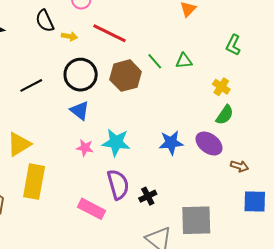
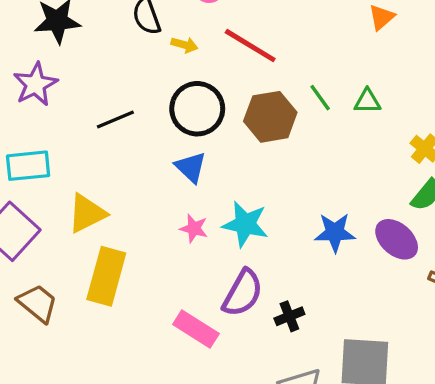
purple semicircle: (118, 184) -> (243, 293), turned 40

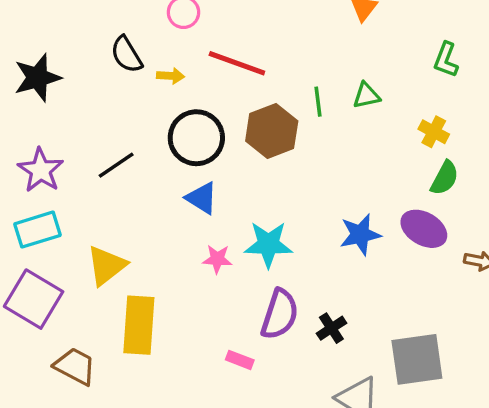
purple star: (35, 84) -> (41, 170), moved
green line: (320, 98) -> (318, 102), turned 40
pink rectangle: (196, 329) -> (240, 360), size x0.6

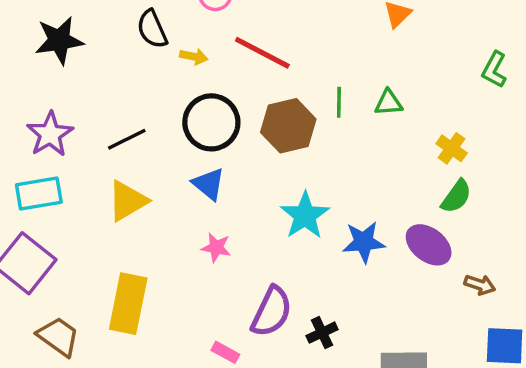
green L-shape: (446, 60) -> (494, 70), moved
cyan star: (268, 244) -> (305, 215), moved, turned 30
yellow triangle: (107, 266) -> (128, 201), moved

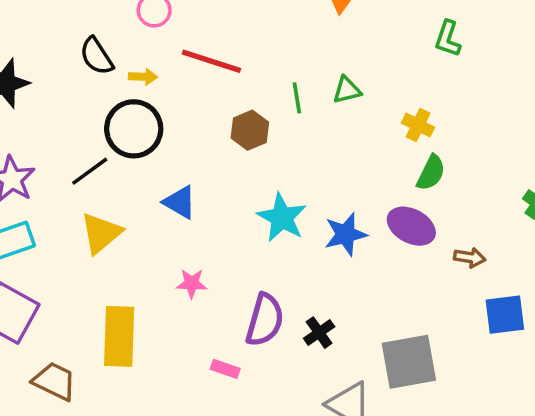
black circle: (211, 122) -> (134, 129), moved
brown hexagon: (288, 126) -> (250, 130), size x0.7
pink star: (216, 248) -> (192, 283), moved

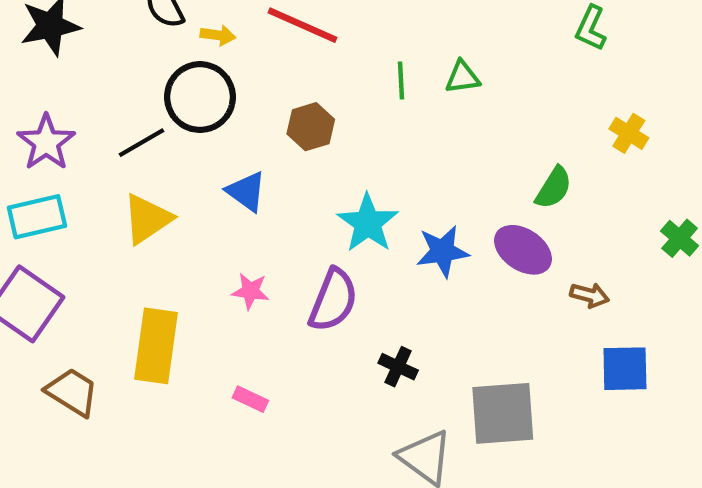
yellow cross: (418, 125) -> (629, 133), moved
brown hexagon: (250, 130) -> (311, 127), moved
purple semicircle: (265, 320) -> (333, 300), moved
black cross: (319, 333) -> (398, 367), turned -36
pink rectangle: (225, 369) -> (250, 399), moved

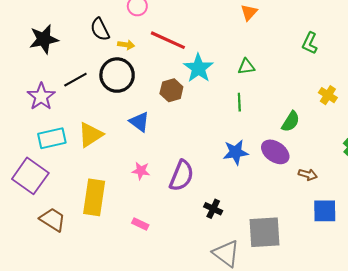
green line: (401, 80) -> (239, 102), moved
black line: (142, 143) -> (75, 80), moved
cyan rectangle: (37, 217) -> (52, 138), moved
cyan star: (368, 223) -> (198, 68), moved

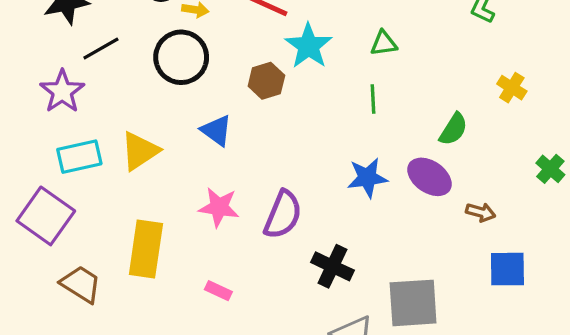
black line: (75, 80) -> (101, 48), moved
pink star: (141, 171) -> (219, 207), size x1.4
black cross: (213, 209) -> (332, 266), size x1.4

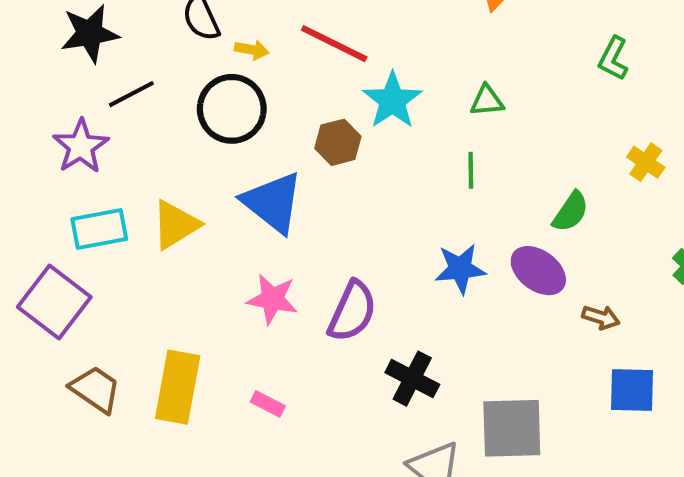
blue triangle: (216, 130) -> (273, 202), size x1.6
yellow rectangle: (146, 249) -> (178, 387), moved

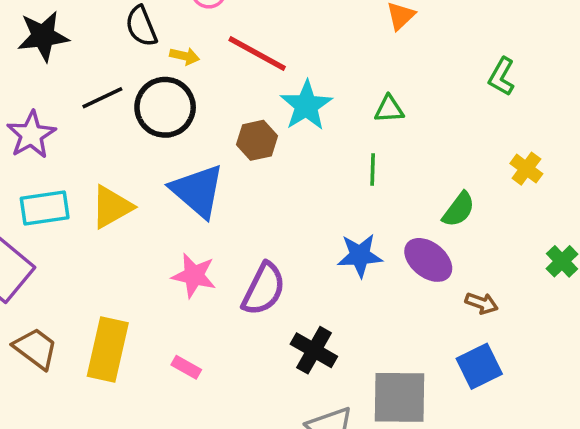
black line: (131, 94) -> (102, 98), moved
blue square: (632, 390) -> (479, 366), moved, turned -30

